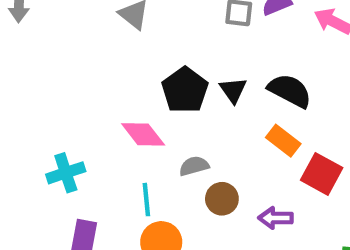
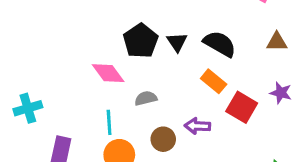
cyan cross: (66, 173) -> (28, 108), moved
brown circle: (222, 199) -> (163, 139), moved
purple arrow: (276, 218) -> (197, 126), moved

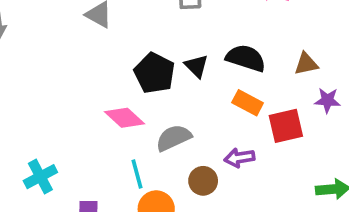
brown triangle: (277, 42) -> (306, 64), moved
gray semicircle: (146, 98) -> (174, 138), size x1.4
red square: (242, 107) -> (286, 126), turned -32

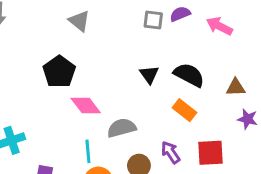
black pentagon: (154, 73) -> (59, 72), moved
red square: (286, 126) -> (210, 153), moved
purple arrow: (239, 158) -> (171, 152), turned 55

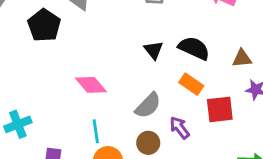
black pentagon: (59, 72) -> (44, 25), moved
gray semicircle: (122, 128) -> (148, 105), moved, turned 152
red square: (210, 153) -> (220, 109), moved

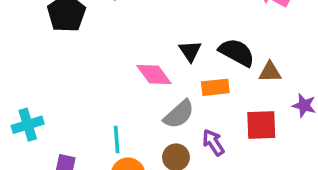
brown triangle: (242, 58) -> (270, 72), moved
orange rectangle: (191, 84) -> (215, 87), moved, turned -45
pink diamond: (91, 85) -> (154, 74), moved

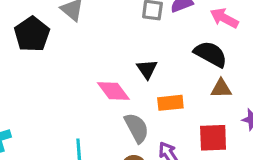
black semicircle: (237, 52) -> (211, 54), moved
gray semicircle: (179, 114) -> (137, 128), turned -76

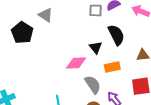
black semicircle: (211, 54) -> (116, 35), moved, turned 40
pink diamond: (113, 91) -> (76, 63), turned -50

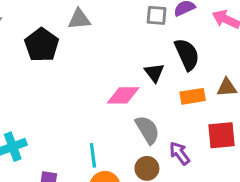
gray triangle: (46, 15) -> (79, 19), turned -42
orange rectangle: (112, 67) -> (193, 96), moved

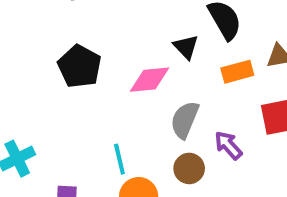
black pentagon: (42, 45) -> (80, 66), moved
gray semicircle: (147, 130) -> (185, 120), turned -120

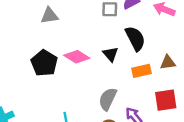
pink diamond: (150, 80) -> (77, 57), moved, turned 35

